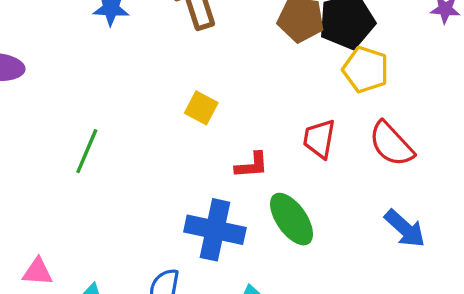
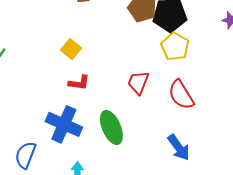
red L-shape: (252, 165) -> (79, 83), moved

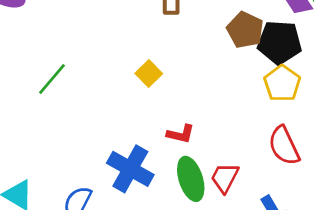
red L-shape: (79, 83) -> (181, 134), moved
red trapezoid: (138, 83) -> (225, 178), moved

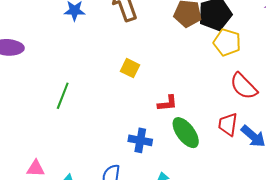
blue cross: (130, 169) -> (140, 140), size x0.7
red trapezoid: (225, 178) -> (228, 124), moved

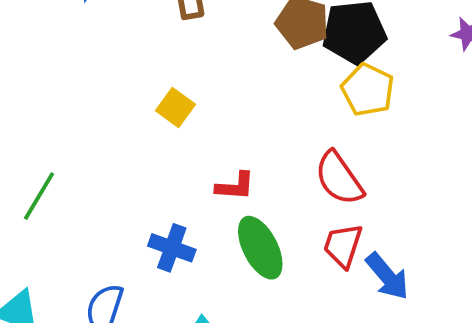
red semicircle: (244, 86) -> (339, 178), moved
green line: (63, 96) -> (39, 196), moved

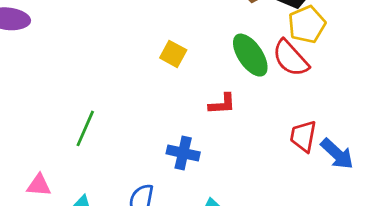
yellow pentagon: (368, 90) -> (307, 24), turned 30
red semicircle: (339, 178) -> (291, 58), moved
green ellipse: (260, 248) -> (250, 55), moved

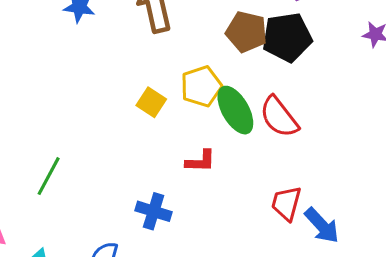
yellow pentagon: (307, 24) -> (201, 86), moved

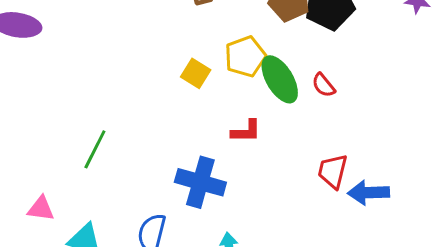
red semicircle: (279, 117) -> (324, 85), size x0.6
blue cross: (154, 211) -> (200, 182), size x1.4
blue arrow: (322, 226) -> (369, 193), turned 132

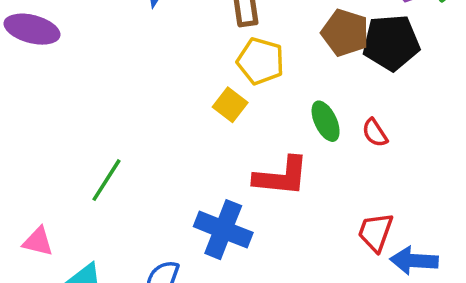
yellow pentagon: (245, 56) -> (260, 61), moved, turned 30
green ellipse: (280, 79) -> (326, 121), size x0.7
red L-shape: (246, 131) -> (281, 176), size x1.6

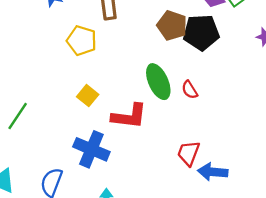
yellow pentagon: (260, 61) -> (82, 41), moved
yellow square: (230, 105) -> (88, 96), moved
green ellipse: (326, 121) -> (158, 82), size x1.4

